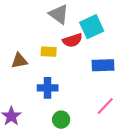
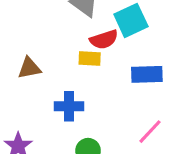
yellow rectangle: (49, 52) -> (90, 59), moved

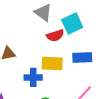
yellow rectangle: (90, 59) -> (52, 63), moved, size x1.5

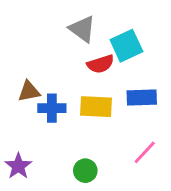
blue cross: (33, 77) -> (52, 108), moved

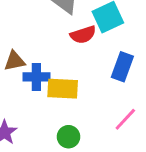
blue rectangle: (142, 98) -> (122, 67), turned -68
yellow rectangle: (96, 107) -> (63, 89), moved

